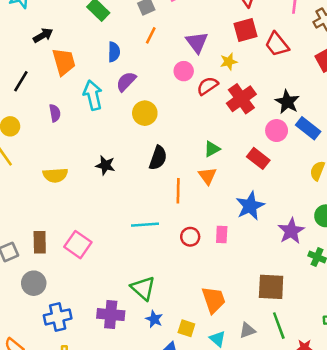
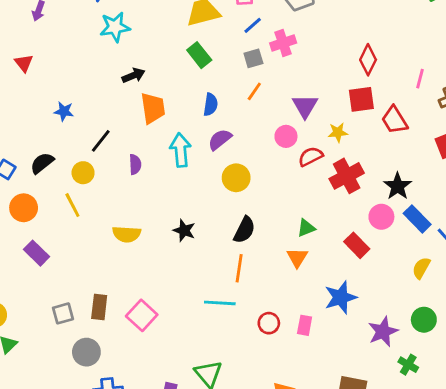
black line: (21, 81) -> (101, 141), moved
orange line: (178, 191) -> (239, 268), moved

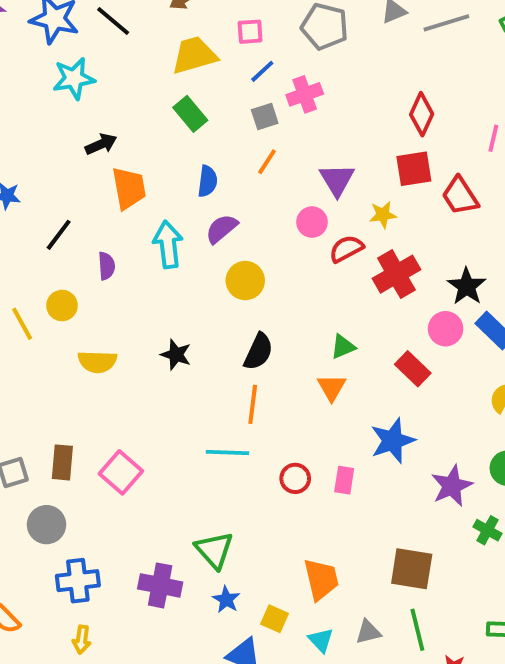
yellow circle: (83, 173) -> (62, 306), moved

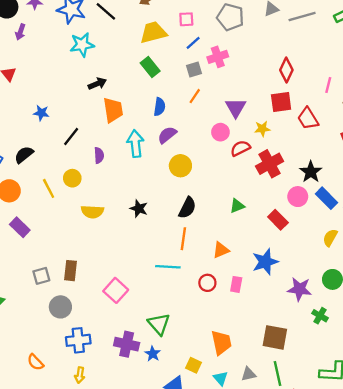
orange triangle: (332, 387) -> (221, 250), moved, turned 36
pink square: (121, 472) -> (116, 290), moved
purple star: (452, 486) -> (300, 289), turned 30
blue star: (226, 600) -> (153, 354), moved

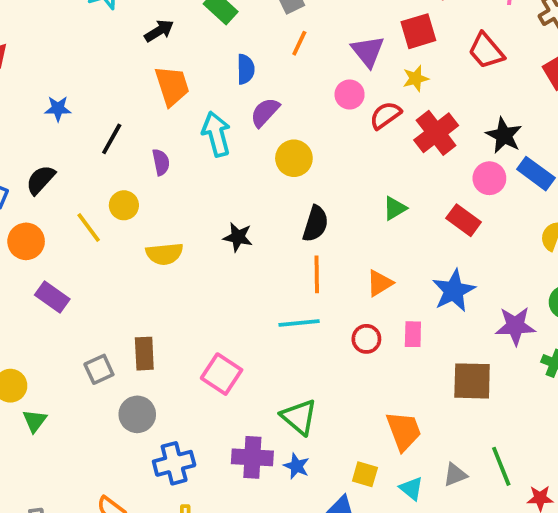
black arrow: (97, 84) -> (159, 31), moved
red square: (281, 102) -> (418, 31), moved
brown square: (275, 337) -> (472, 381), moved

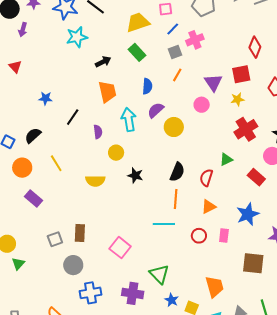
red semicircle: (385, 115) -> (206, 178), moved, turned -42
yellow circle: (294, 158) -> (174, 127), moved
yellow circle: (124, 205) -> (116, 153), moved
green triangle: (395, 208) -> (226, 159), moved
blue star: (296, 466) -> (172, 300), moved

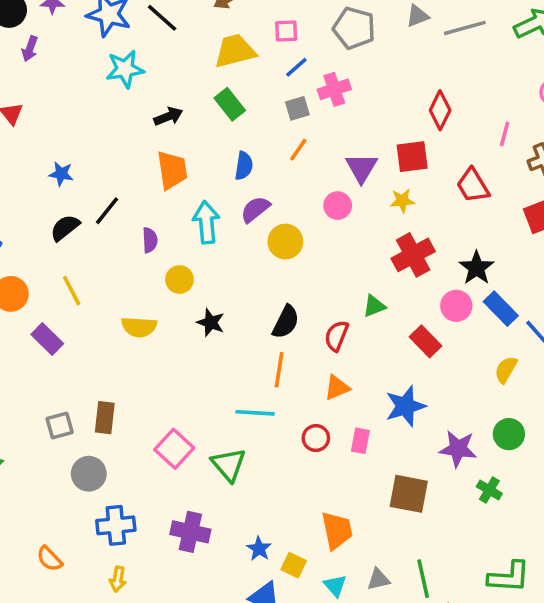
black semicircle: (33, 135) -> (65, 228), moved
purple rectangle: (34, 198) -> (47, 339), moved
green triangle: (159, 274) -> (229, 465), moved

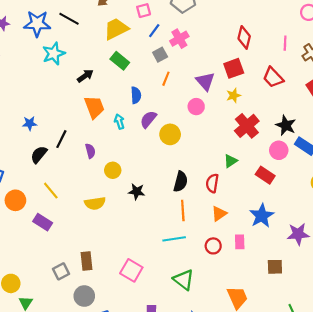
cyan arrow: (206, 222) -> (119, 122), moved, size x0.6
green triangle: (229, 465) -> (184, 280), moved
brown square: (409, 494) -> (275, 267), size x0.7

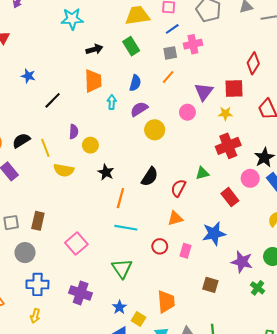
purple semicircle: (90, 151) -> (74, 132), moved
black semicircle: (39, 154) -> (21, 140), moved
yellow line: (51, 191) -> (45, 148), moved
orange line: (183, 210) -> (120, 198), moved

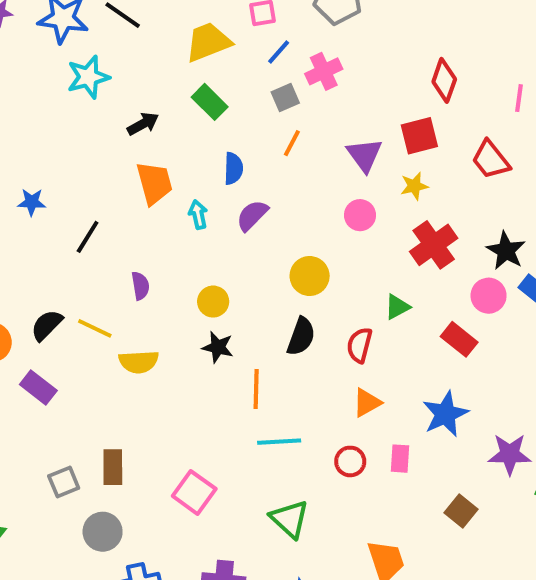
pink circle: (187, 112) -> (360, 215), moved
yellow circle: (155, 130) -> (310, 276), moved
yellow circle: (90, 145) -> (213, 302), moved
yellow line: (45, 148) -> (95, 328), turned -30
brown square: (210, 285) -> (461, 511), turned 35

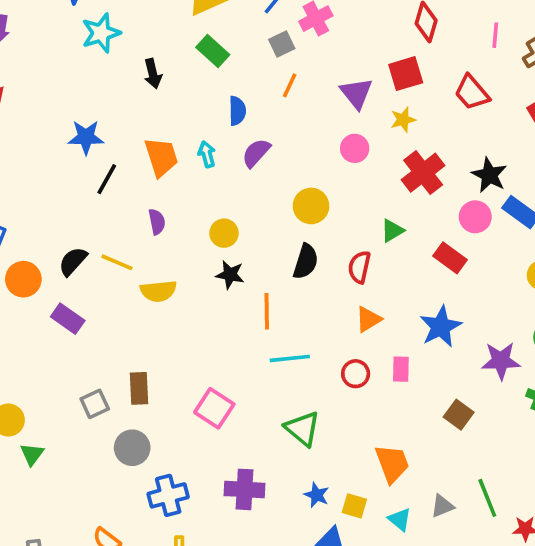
black arrow: (143, 124) -> (153, 74), turned 108
orange trapezoid: (154, 183) -> (161, 157), moved
blue star: (32, 202) -> (86, 137), moved, size x1.4

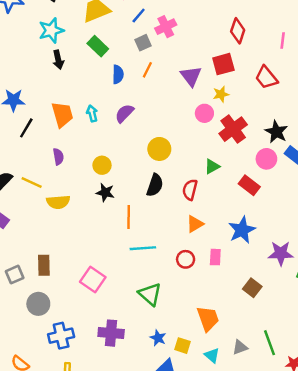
cyan star: (101, 33) -> (51, 30), moved
blue semicircle: (237, 111) -> (118, 74), moved
pink circle: (355, 148) -> (204, 113), moved

